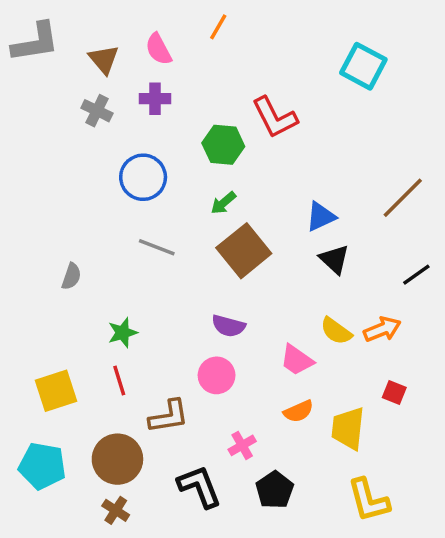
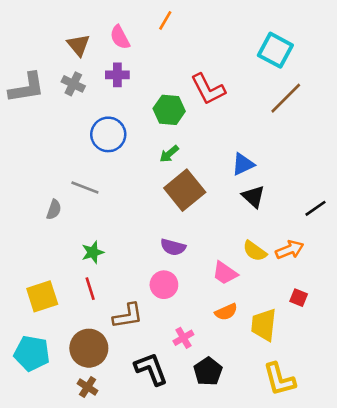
gray L-shape: (35, 42) -> (27, 88), moved
brown line: (403, 198) -> (286, 98), moved
gray line: (157, 247) -> (85, 188), moved

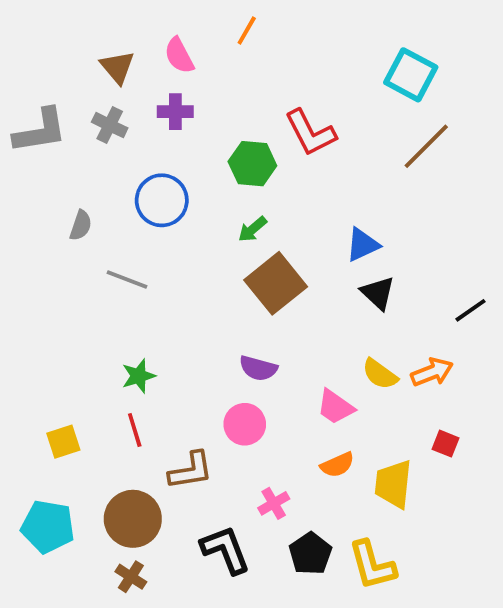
gray semicircle: (54, 210) -> (81, 225), moved
yellow square: (42, 296) -> (63, 442), size x0.7
yellow L-shape: (279, 379) -> (372, 565), moved

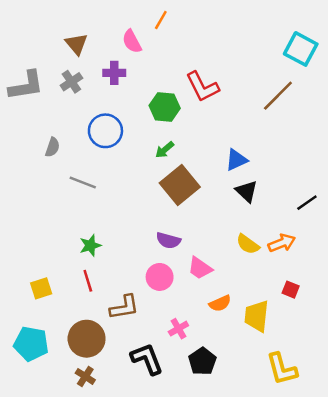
pink semicircle: (179, 56) -> (132, 41), moved
cyan square: (411, 75) -> (301, 49), moved
gray cross: (110, 125) -> (71, 82), turned 30
pink trapezoid: (335, 407) -> (200, 268), moved
yellow L-shape: (372, 565) -> (282, 369), moved

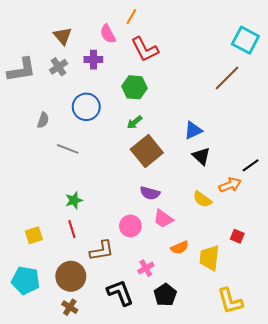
red L-shape: (202, 87) -> (145, 49), moved
purple semicircle: (168, 240) -> (150, 193), moved
orange arrow: (282, 243) -> (230, 185), moved

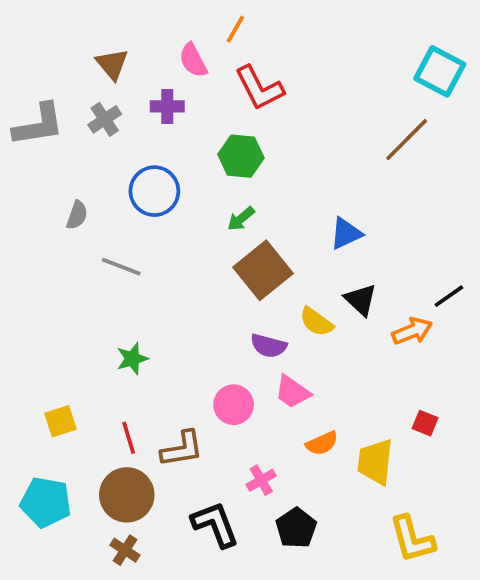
black triangle: (201, 156) -> (361, 300), moved
yellow semicircle: (202, 199) -> (316, 322), moved
red line: (72, 229) -> (129, 438), moved

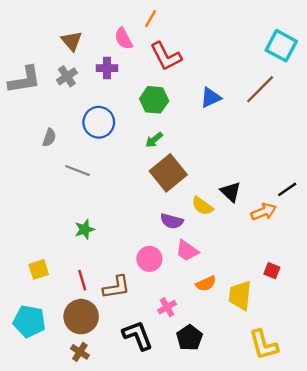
blue triangle: (346, 233) -> (211, 98), moved

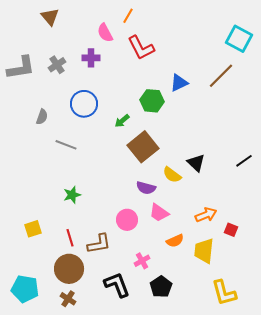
brown triangle: (72, 41) -> (50, 17), moved
green hexagon: (154, 100) -> (152, 101), moved
green arrow: (154, 140) -> (122, 121), moved
orange arrow: (264, 212) -> (206, 215), moved
cyan pentagon: (29, 321) -> (25, 289), moved

